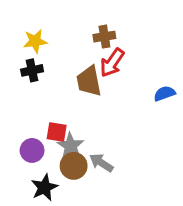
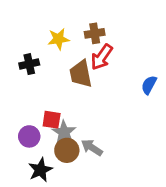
yellow star: (35, 41) -> (58, 39), moved
blue semicircle: (164, 93) -> (149, 85), turned -42

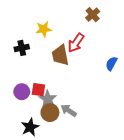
brown cross: (95, 33) -> (93, 15), moved, turned -32
purple circle: (29, 136) -> (22, 92), moved

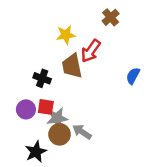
yellow star: (44, 29) -> (66, 35), moved
black cross: (22, 48) -> (42, 78), moved, turned 32
gray star: (48, 99) -> (57, 118), turned 30

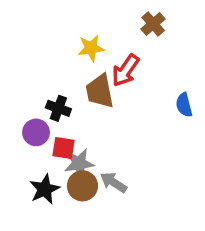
blue semicircle: (133, 76) -> (184, 105), turned -42
purple circle: (26, 109) -> (36, 132), moved
black star: (36, 152) -> (45, 189), moved

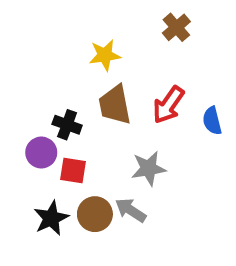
red arrow: (126, 70) -> (168, 105), moved
gray star: (79, 163) -> (149, 168), moved

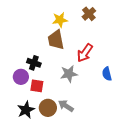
yellow star: (105, 55) -> (60, 20), moved
brown trapezoid: (115, 105) -> (56, 40), moved
blue semicircle: (212, 121) -> (107, 74), moved
gray star: (149, 168) -> (69, 74), moved

